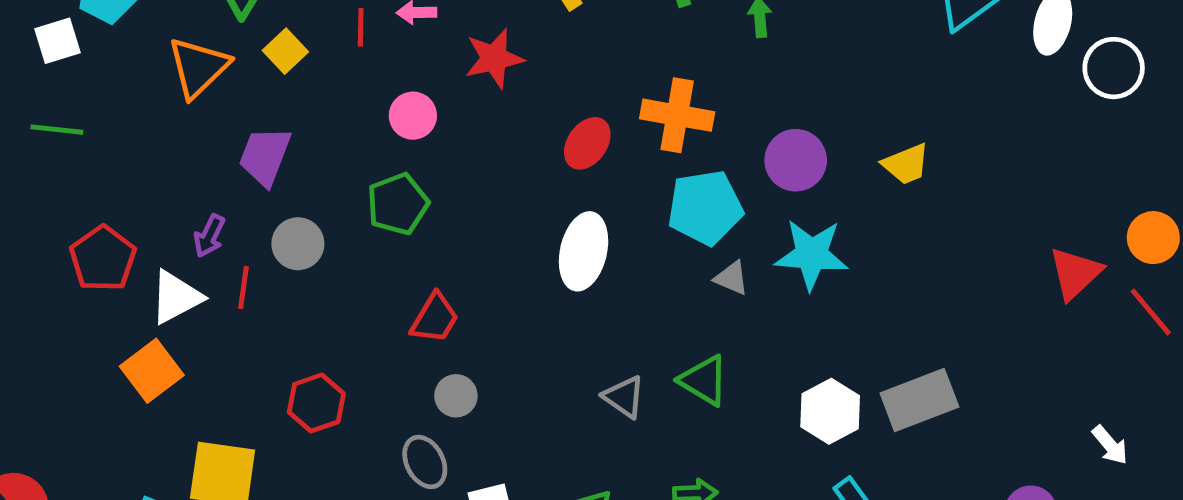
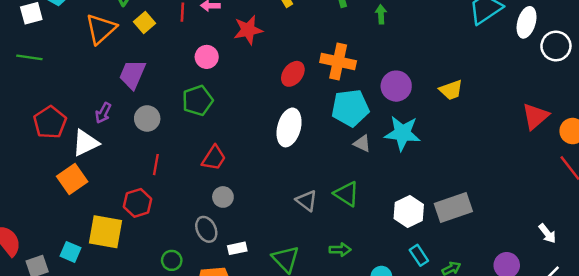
red triangle: (1075, 273) -> (535, 116), moved
red line: (244, 287) -> (156, 165), moved
red hexagon: (316, 403) -> (138, 203), moved

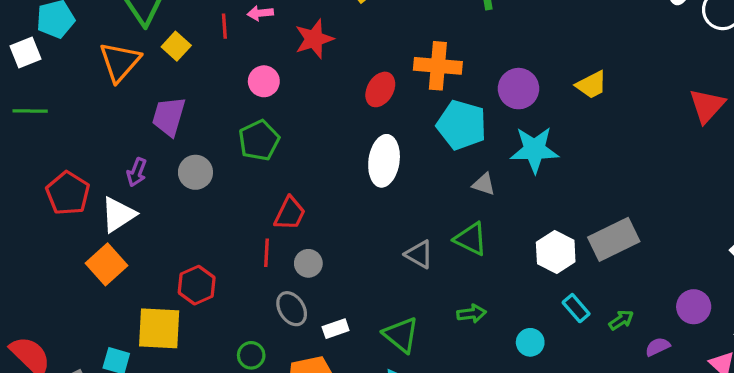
cyan pentagon: (350, 108) -> (462, 125), turned 30
gray triangle: (362, 143) -> (484, 184), moved
red line: (156, 165) -> (266, 253), moved

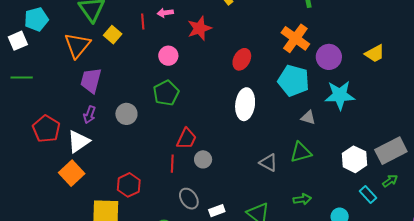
orange cross: (438, 66) -> (295, 38), moved, turned 32
purple trapezoid: (169, 116) -> (91, 80), moved
green triangle: (471, 239) -> (301, 152), turned -40
gray circle: (308, 263) -> (203, 159), moved
green arrow: (621, 320) -> (390, 181), moved

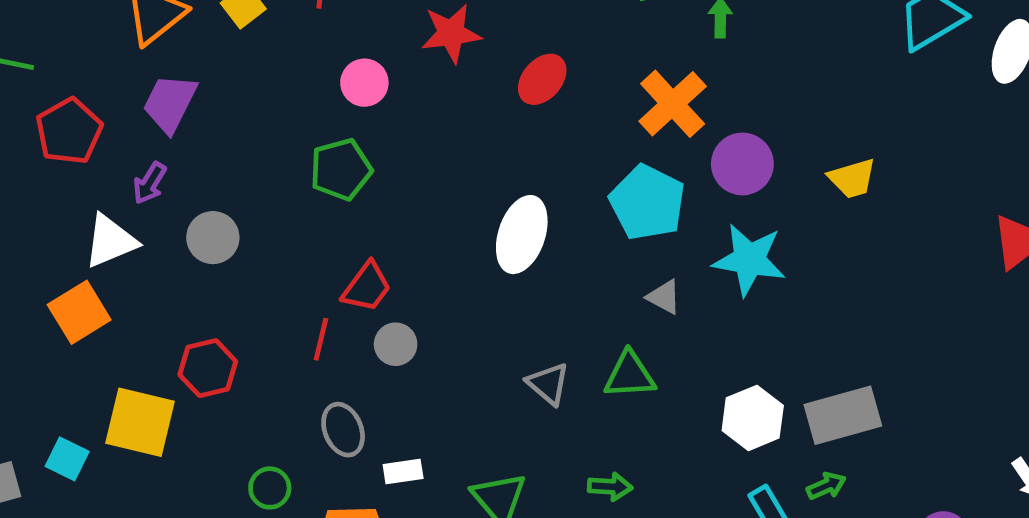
red ellipse: (242, 59) -> (542, 79), moved
gray circle: (126, 114) -> (213, 238), moved
red pentagon: (46, 129) -> (69, 131), moved

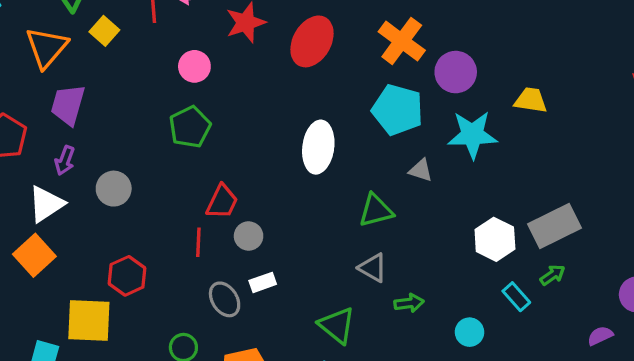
red ellipse: (542, 79) -> (312, 41), size x1.4
yellow trapezoid: (852, 178) -> (531, 100), moved, turned -144
green triangle: (630, 375) -> (376, 210), moved
gray triangle: (548, 384) -> (373, 268), moved
white rectangle: (403, 472) -> (263, 282), moved

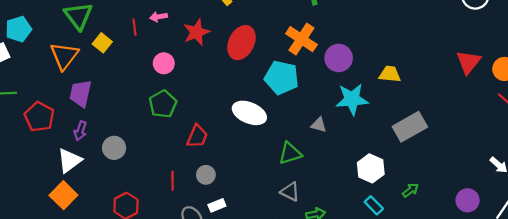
cyan pentagon: (398, 110) -> (282, 78), moved
white ellipse: (318, 147) -> (249, 113), turned -72
red trapezoid: (222, 202) -> (197, 136), moved
gray rectangle: (555, 226) -> (410, 127), moved
cyan rectangle: (516, 297) -> (374, 205), moved

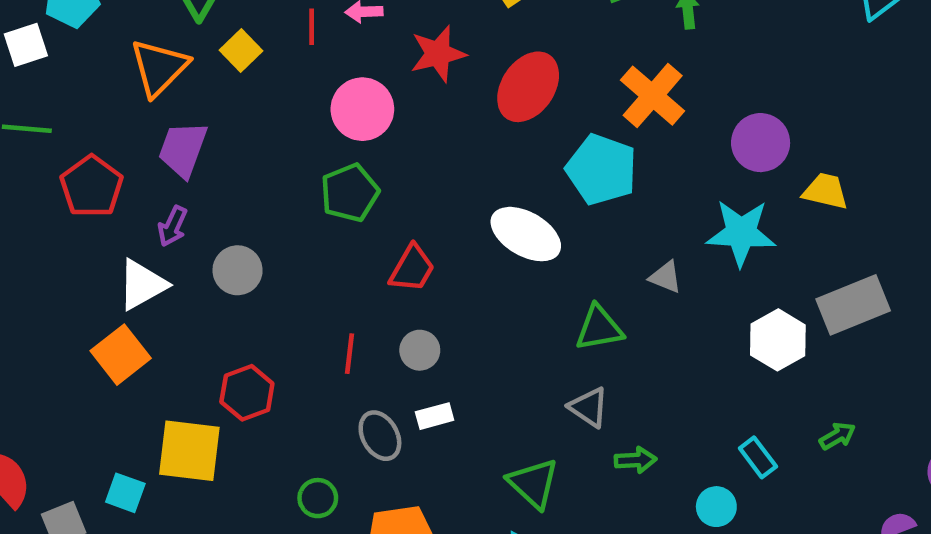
purple circle: (339, 58) -> (761, 143), moved
pink circle: (164, 63) -> (362, 109), size x1.4
white hexagon: (371, 168) -> (778, 340), moved

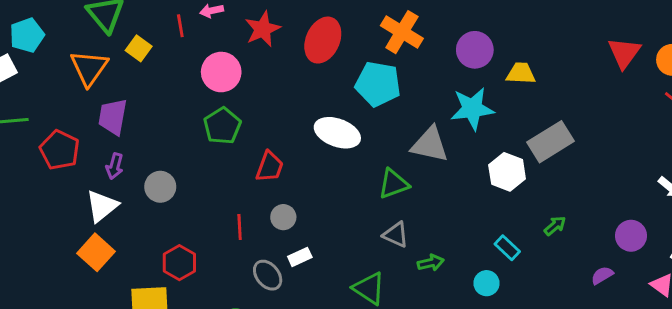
gray triangle: (666, 277) -> (430, 145), size x1.8

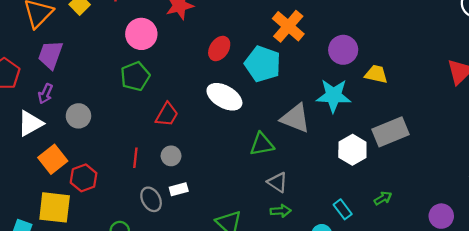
red ellipse: (323, 40) -> (219, 48), moved, size x0.7
gray triangle: (396, 235) -> (277, 182), moved
orange square: (96, 252) -> (53, 159), moved

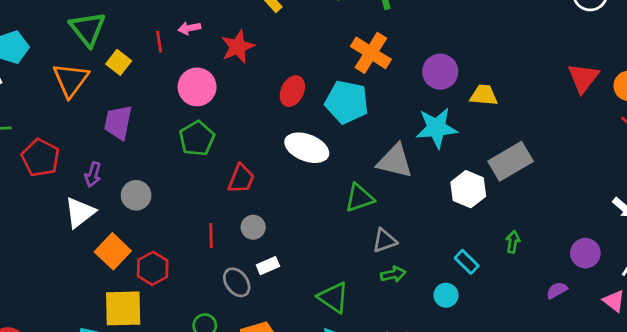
purple trapezoid: (50, 55) -> (118, 122), moved
gray triangle: (277, 182) -> (384, 241), turned -45
green arrow: (383, 198) -> (513, 242), turned -42

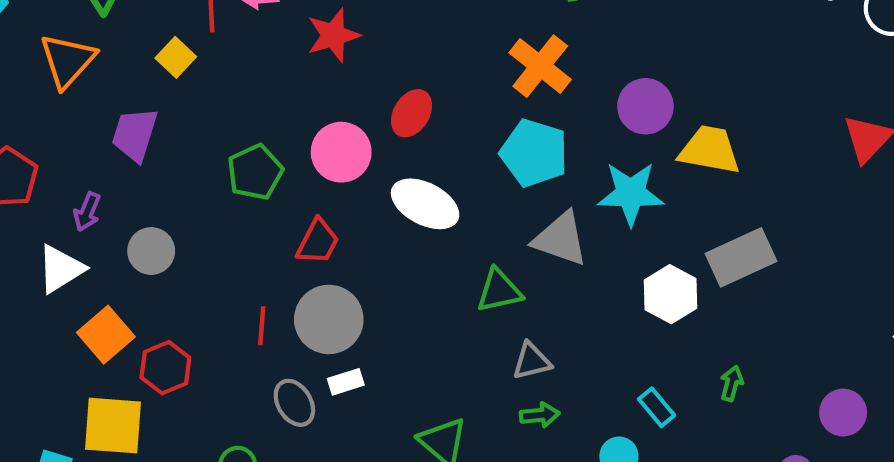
yellow square: (119, 62) -> (176, 57), moved
pink circle: (197, 87) -> (341, 152), moved
yellow trapezoid: (484, 95) -> (710, 150), size x1.4
cyan pentagon: (347, 102) -> (534, 153), moved
gray circle: (253, 227) -> (329, 319), size x1.8

